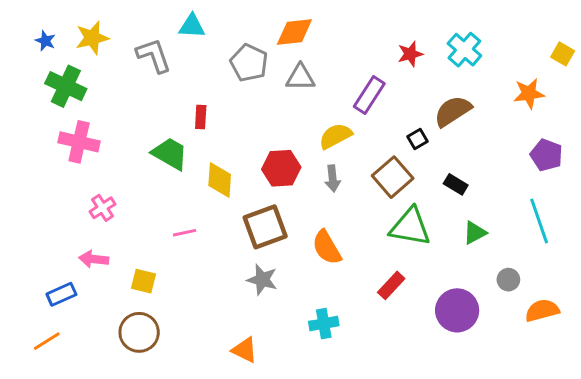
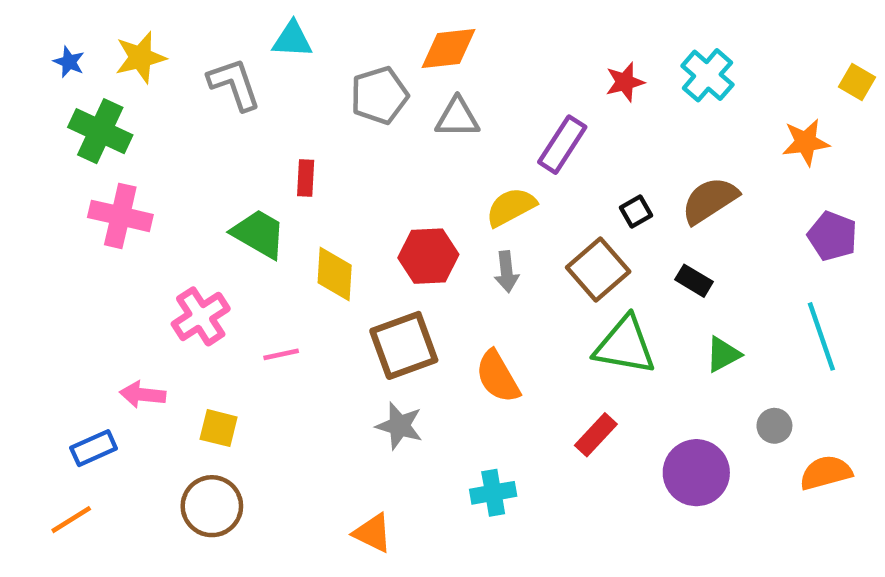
gray pentagon: (249, 63) -> (379, 95), turned 30
brown semicircle: (453, 111) -> (710, 200), moved
pink cross: (102, 208) -> (201, 316), moved, size x1.4

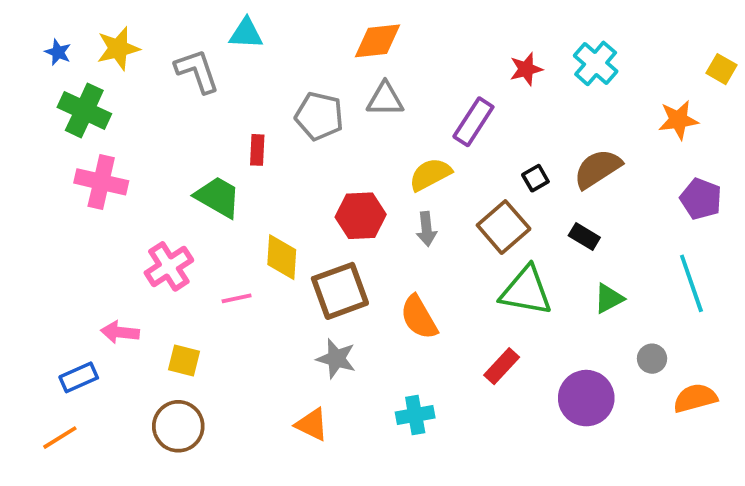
gray pentagon: (379, 95) -> (319, 116), moved, turned 30
yellow diamond: (335, 274) -> (282, 257), moved
orange triangle: (373, 533) -> (312, 424), moved

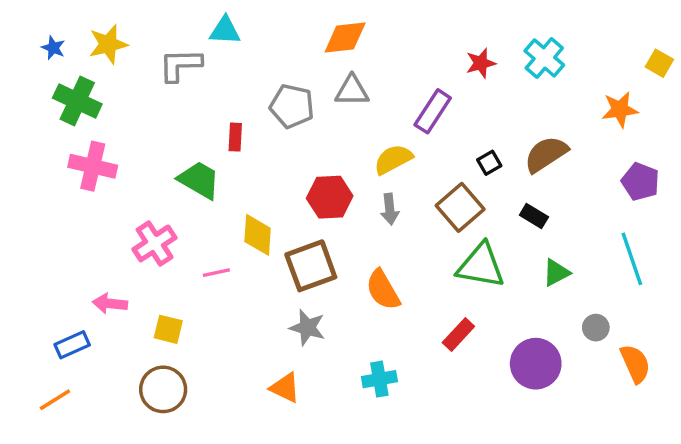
gray L-shape: (197, 71) -> (180, 65), turned -72
orange semicircle: (695, 398) -> (635, 364), turned 81

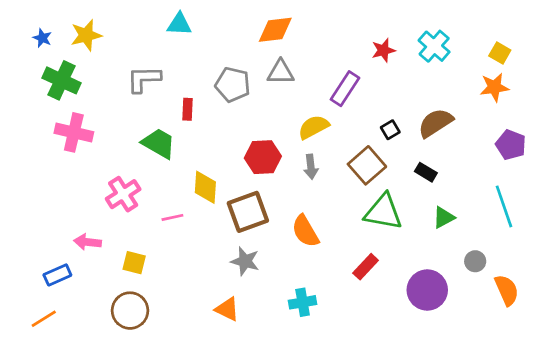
yellow square: (659, 63) -> (500, 53), moved
gray L-shape: (180, 65) -> (144, 79), moved

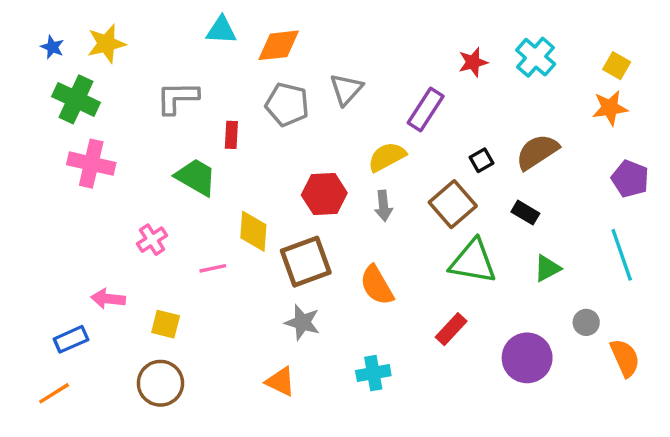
orange diamond: (275, 30) -> (279, 45), moved
gray triangle: (281, 72) -> (346, 89), turned -48
pink cross: (123, 194) -> (152, 240), size x0.7

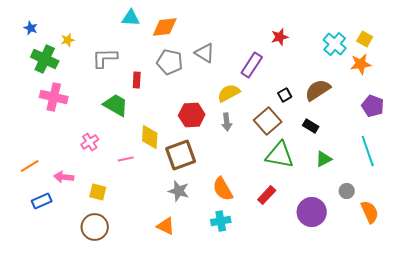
yellow star: (106, 44) -> (68, 40), moved, size x0.6
cyan cross: (536, 57) -> (335, 44), moved
gray triangle: (346, 89) -> (205, 53), turned -40
orange semicircle: (377, 285) -> (223, 189), moved
orange line: (54, 393) -> (30, 166), moved

